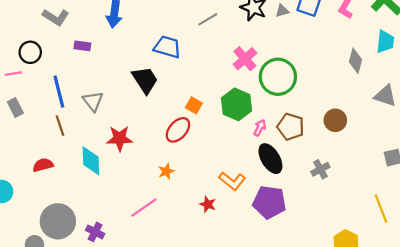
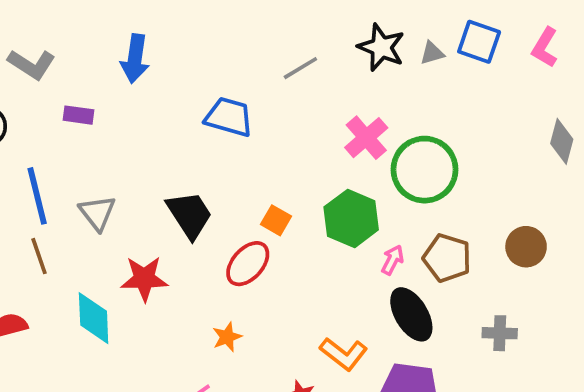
black trapezoid: (145, 80) -> (189, 215), moved
gray cross: (320, 169) -> (500, 333), turned 30

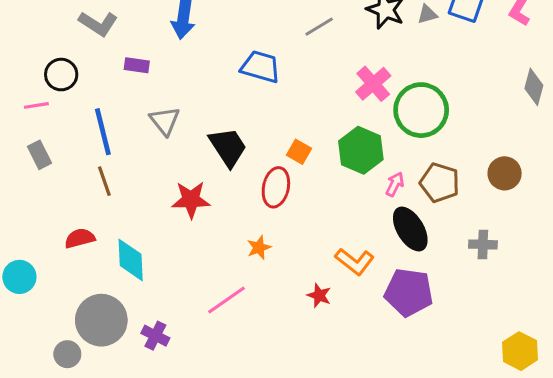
gray triangle: (97, 213) -> (165, 121), moved
red ellipse: (248, 264) -> (276, 187), turned -30
cyan diamond: (94, 318) -> (131, 260), moved

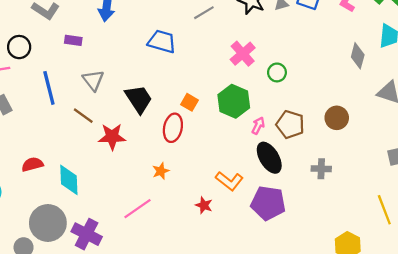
green circle: (421, 110) -> (277, 72), size x0.5
brown line: (104, 181) -> (83, 116), moved, turned -35
purple cross: (155, 336) -> (87, 234), size x1.5

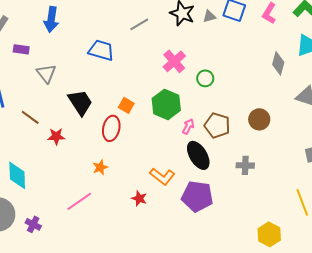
gray triangle: (93, 80) -> (46, 73), moved
red star: (112, 137) -> (56, 136), size x0.7
purple cross: (87, 234) -> (33, 224), size x0.6

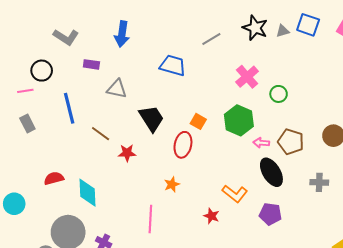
gray triangle: (46, 73) -> (117, 89), turned -40
pink arrow: (188, 126) -> (261, 143), turned -112
purple pentagon: (197, 196) -> (270, 214), size x0.7
pink line: (79, 201) -> (150, 219), turned -52

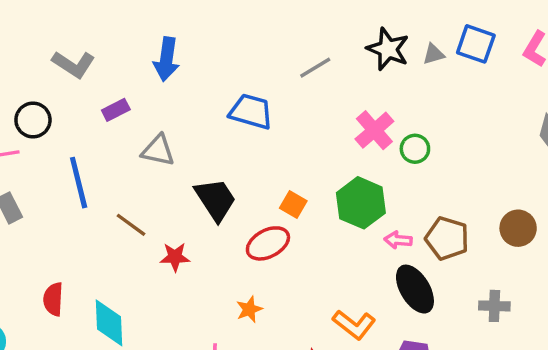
purple rectangle: (91, 64) -> (116, 110), turned -35
green circle: (279, 94) -> (415, 149), moved
red ellipse: (183, 145) -> (268, 243), turned 50
red semicircle: (54, 178) -> (53, 299), turned -72

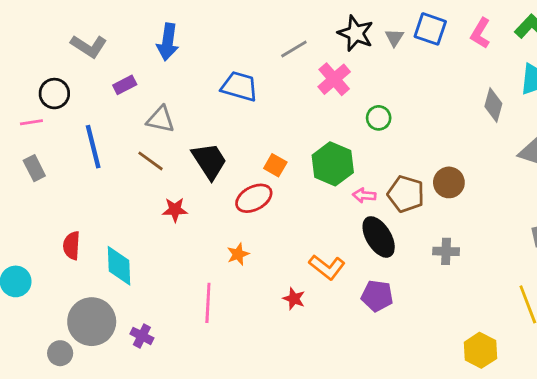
gray triangle: (434, 54) -> (394, 38), turned -42
pink cross: (374, 130) -> (334, 79), moved
brown line: (131, 225) -> (151, 161), moved
brown circle: (518, 228) -> (449, 182), moved

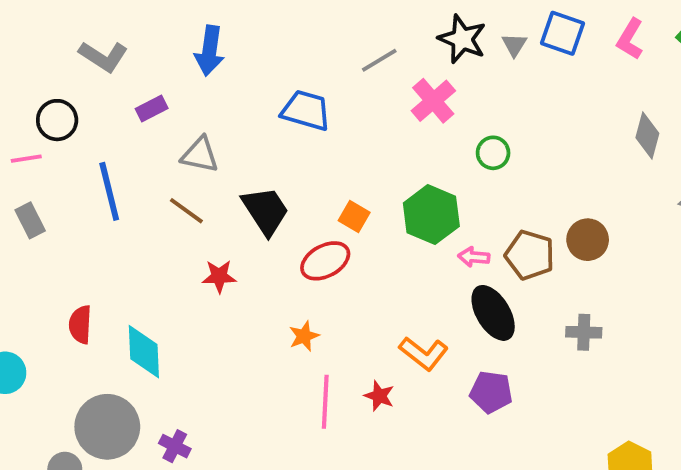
pink line: (208, 303) -> (325, 402), moved

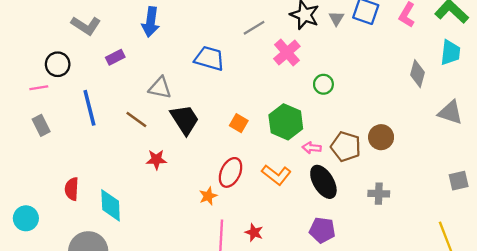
gray triangle: (200, 155) -> (160, 88), moved
red ellipse: (325, 261) -> (231, 172), moved, turned -36
orange L-shape: (424, 353) -> (276, 175), moved

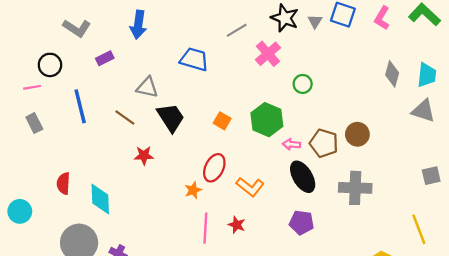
cyan trapezoid: (450, 52) -> (427, 75), moved
orange L-shape: (276, 175) -> (250, 187), moved
gray cross: (379, 194) -> (355, 188), size x1.6

